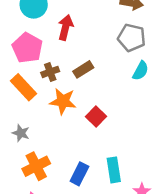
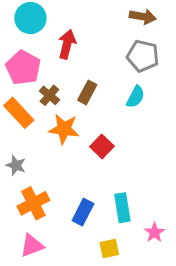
brown rectangle: (83, 69) -> (87, 92), turned -30
cyan semicircle: (141, 71) -> (135, 97), moved
brown cross: (50, 72) -> (49, 95), turned -30

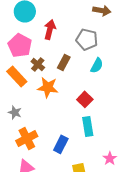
gray pentagon: (143, 56) -> (87, 39), moved
red square: (102, 146) -> (85, 99), moved
cyan rectangle: (122, 208) -> (88, 126), moved

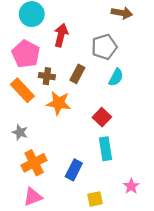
gray pentagon: (87, 39) -> (104, 47), turned -30
brown cross: (38, 64) -> (47, 76), turned -32

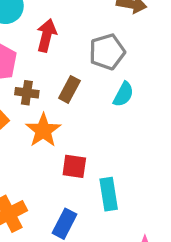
orange star: (59, 103) -> (43, 130), turned 30
red square: (102, 117) -> (74, 166), moved, turned -36

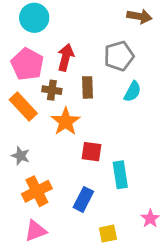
red arrow: (46, 35) -> (66, 57), moved
brown rectangle: (69, 89) -> (87, 87), turned -30

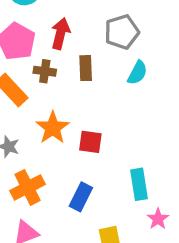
orange star: (66, 122) -> (53, 128), moved
cyan rectangle: (120, 175) -> (139, 184), moved

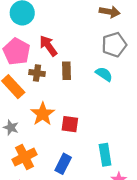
gray pentagon: (122, 32) -> (114, 45), moved
red arrow: (61, 34) -> (48, 46), turned -50
cyan semicircle: (137, 73) -> (104, 74), turned -84

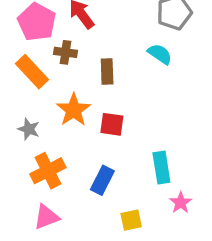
brown rectangle: (66, 71) -> (107, 72), moved

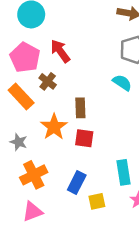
brown cross: (66, 52) -> (48, 81), turned 30
brown rectangle: (107, 72) -> (80, 108), moved
yellow square: (131, 220) -> (97, 201), moved

